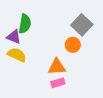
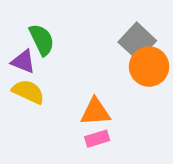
green semicircle: (25, 24) -> (42, 40), turned -36
orange circle: (73, 45) -> (149, 67), moved, size x1.5

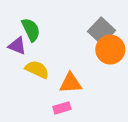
yellow semicircle: (28, 92) -> (37, 69), moved
pink rectangle: (97, 139) -> (62, 108), moved

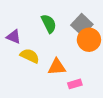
green semicircle: (31, 30) -> (49, 24), moved
pink rectangle: (62, 108) -> (75, 84), moved

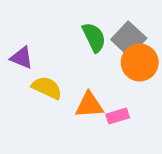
green semicircle: (49, 24) -> (94, 37), moved
pink rectangle: (75, 84) -> (118, 116), moved

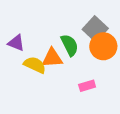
green semicircle: (94, 37) -> (70, 45), moved
orange triangle: (89, 105) -> (52, 58), moved

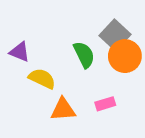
orange triangle: (52, 58) -> (63, 109), moved

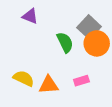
purple triangle: (20, 52) -> (30, 16), moved
yellow semicircle: (42, 79) -> (24, 78), moved

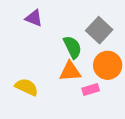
orange circle: (97, 43) -> (108, 65), moved
orange triangle: (49, 85) -> (70, 71), moved

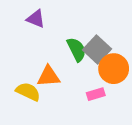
gray square: (99, 30) -> (97, 49), moved
orange triangle: (70, 71) -> (48, 76), moved

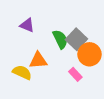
purple triangle: (36, 19) -> (27, 25), moved
pink rectangle: (96, 94) -> (75, 74), turned 64

